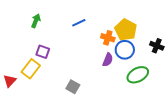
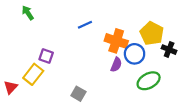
green arrow: (36, 21) -> (28, 13), moved, turned -56
yellow pentagon: (126, 30) -> (152, 33), moved
orange cross: (108, 38) -> (116, 41), size x1.5

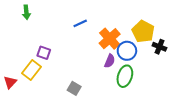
green arrow: (28, 13) -> (26, 12), turned -152
orange cross: (116, 41) -> (110, 39), turned 30
green ellipse: (149, 81) -> (125, 76), moved, turned -45

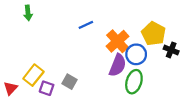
purple square: (44, 53) -> (47, 88), moved
purple semicircle: (110, 61) -> (118, 65), size x1.5
gray square: (74, 88) -> (70, 82), moved

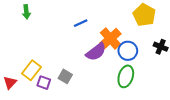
yellow pentagon: (154, 34) -> (144, 15), moved
purple semicircle: (118, 65) -> (96, 52), moved, turned 30

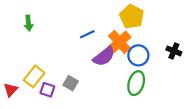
green arrow: (26, 12) -> (28, 23), moved
yellow pentagon: (144, 15) -> (132, 17), moved
blue line: (81, 23) -> (87, 34), moved

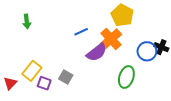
blue circle: (138, 55) -> (147, 51), moved

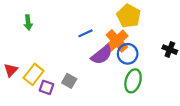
blue circle: (147, 51) -> (128, 54), moved
red triangle: (10, 83) -> (11, 70), moved

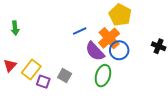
green arrow: (28, 22) -> (15, 28), moved
purple semicircle: (102, 55) -> (95, 51), turned 85
green ellipse: (133, 81) -> (103, 76), moved

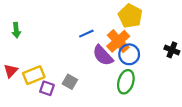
yellow rectangle: (31, 69) -> (34, 75), turned 30
green ellipse: (103, 76) -> (126, 82), moved

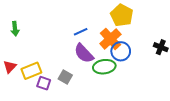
purple semicircle: (103, 55) -> (84, 53), moved
green ellipse: (126, 82) -> (104, 67), moved, turned 65

